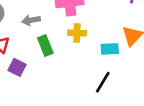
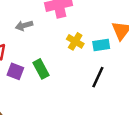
yellow cross: (77, 33) -> (75, 41), moved, turned 35
green rectangle: (45, 46) -> (41, 69), moved

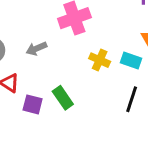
cyan rectangle: (101, 45) -> (131, 61), turned 35

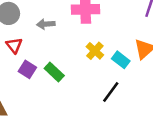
green rectangle: (63, 98) -> (54, 72), turned -30

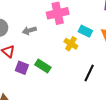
cyan rectangle: (121, 60) -> (85, 31), moved

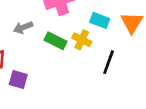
green rectangle: (43, 66) -> (56, 41), moved
black line: (89, 73) -> (109, 62), moved

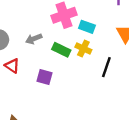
cyan rectangle: (100, 20) -> (87, 27), moved
purple square: (18, 79) -> (45, 77), moved

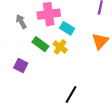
gray arrow: (34, 39) -> (21, 22), moved, turned 72
black line: (106, 67) -> (71, 94), moved

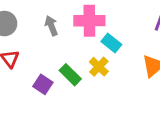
green rectangle: (40, 44) -> (70, 75), moved

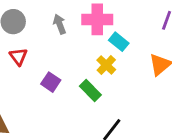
green rectangle: (70, 75) -> (90, 91), moved

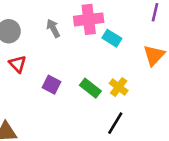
yellow cross: (106, 65) -> (119, 87), moved

